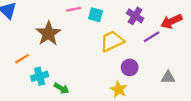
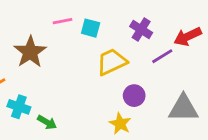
cyan cross: (40, 76) -> (19, 107), turned 35
gray triangle: (168, 77) -> (183, 108), size x1.6

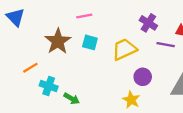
cyan square: (91, 28) -> (90, 42), moved
purple line: (162, 56) -> (166, 45), turned 42

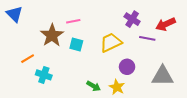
pink line: (84, 16) -> (73, 21), moved
cyan square: (90, 42) -> (76, 44), moved
green arrow: (72, 99) -> (94, 86), moved

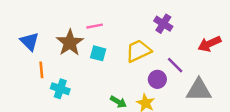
blue triangle: (14, 14) -> (30, 41), moved
red arrow: (166, 24) -> (209, 44), moved
purple line: (147, 38) -> (175, 65), moved, turned 35
orange line: (28, 59) -> (41, 70), turned -64

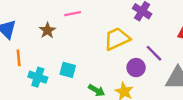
brown star: (70, 43) -> (47, 30), size x0.6
cyan square: (98, 53) -> (68, 70), moved

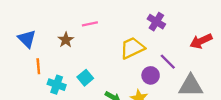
cyan square: (68, 70) -> (85, 78), turned 35

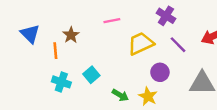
pink line: (90, 24) -> (112, 21), moved
purple line: (168, 62) -> (178, 45), moved
orange line: (38, 66) -> (55, 51), moved

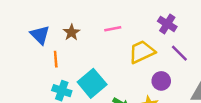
blue triangle: (30, 34) -> (40, 35), moved
brown star: (71, 35) -> (71, 32), moved
cyan square: (91, 75) -> (92, 83), size x1.6

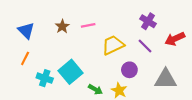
purple cross: (167, 24) -> (148, 21), moved
brown star: (71, 32) -> (62, 26), moved
orange line: (56, 59) -> (25, 58), moved, turned 32

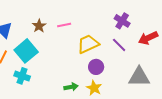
purple circle: (129, 70) -> (96, 67), moved
cyan square: (71, 72) -> (26, 51), moved
green arrow: (95, 89) -> (71, 87), turned -40

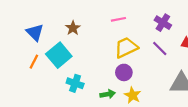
pink line: (64, 25) -> (118, 19), moved
purple circle: (96, 67) -> (124, 72), moved
cyan cross: (22, 76) -> (75, 83), moved

